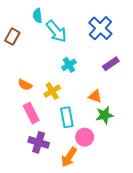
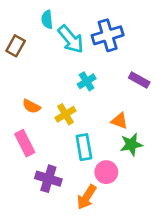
blue cross: (100, 28) -> (108, 35), moved, turned 30
purple rectangle: (111, 64) -> (139, 80), turned 63
pink rectangle: (31, 113) -> (25, 143), moved

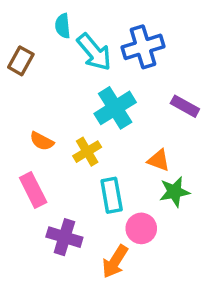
cyan cross: (87, 81) -> (115, 108), size x1.6

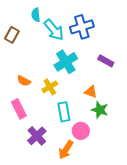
green star: (174, 192) -> (100, 110), turned 30
purple cross: (64, 237) -> (37, 136), turned 30

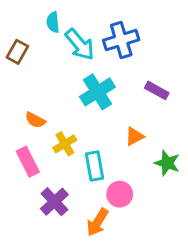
yellow cross: (50, 87) -> (65, 144), moved
orange triangle: (91, 92) -> (135, 136), turned -48
green star: (100, 110) -> (167, 163), moved

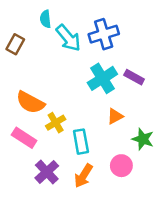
cyan cross: (97, 92) -> (102, 78), moved
orange semicircle: (35, 120) -> (30, 102), size x1.6
pink rectangle: (28, 162) -> (24, 138), turned -30
pink circle: (120, 194) -> (121, 166), moved
orange arrow: (97, 222) -> (83, 176), moved

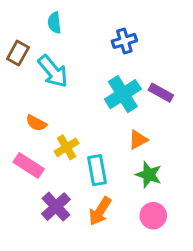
blue cross: (104, 34) -> (124, 41), size x0.7
cyan arrow: (68, 38) -> (53, 71), moved
orange semicircle: (30, 102) -> (36, 123), size x0.6
green star: (143, 139) -> (149, 175), moved
pink circle: (121, 166) -> (153, 216), moved

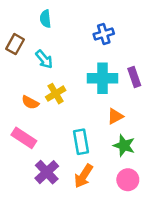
cyan arrow: (53, 71) -> (44, 59), size x0.7
purple rectangle: (161, 93) -> (134, 77), turned 42
cyan cross: (123, 94) -> (102, 78), turned 32
yellow cross: (67, 147) -> (56, 94), moved

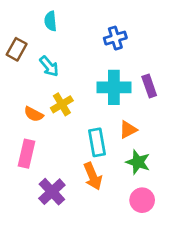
pink rectangle: (24, 138) -> (27, 154), turned 70
cyan rectangle: (81, 142) -> (97, 142), moved
orange arrow: (83, 176) -> (93, 176), moved, turned -55

